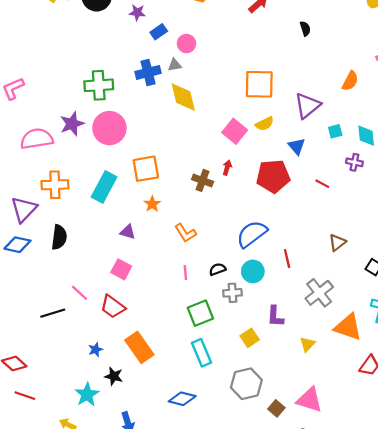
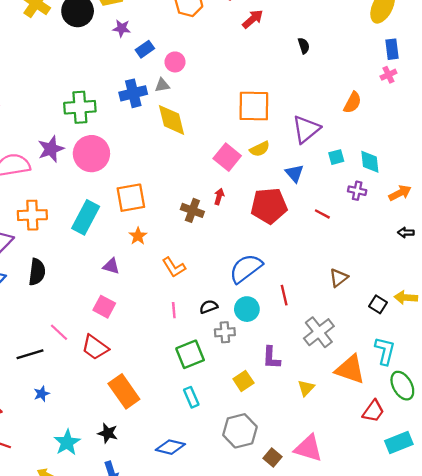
blue star: (96, 350) -> (42, 394), moved
cyan rectangle: (201, 353) -> (191, 397), size x0.7
black star: (114, 376) -> (108, 433), moved

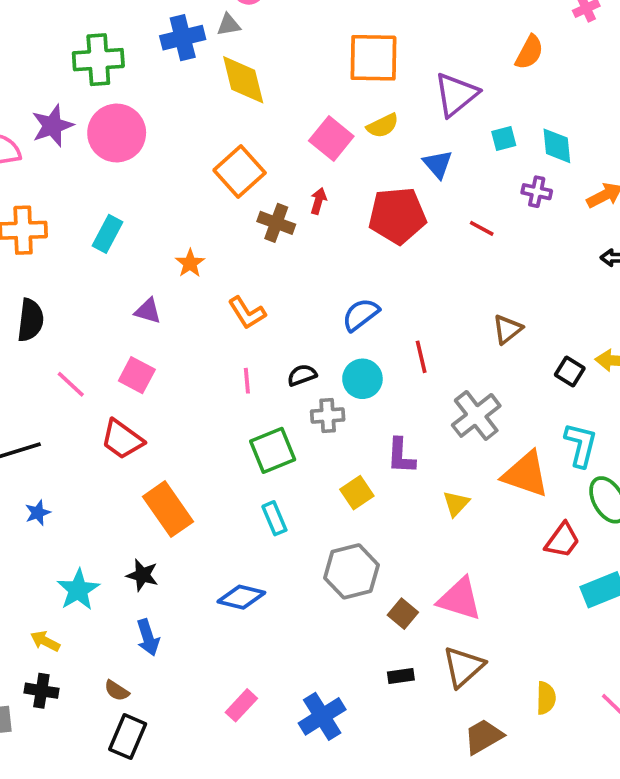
orange square: (131, 198) -> (240, 172), moved, turned -32
cyan rectangle: (86, 217) -> (107, 234), size x0.7
blue semicircle: (246, 268) -> (361, 315), size x0.7
pink line: (59, 332) -> (71, 384), moved

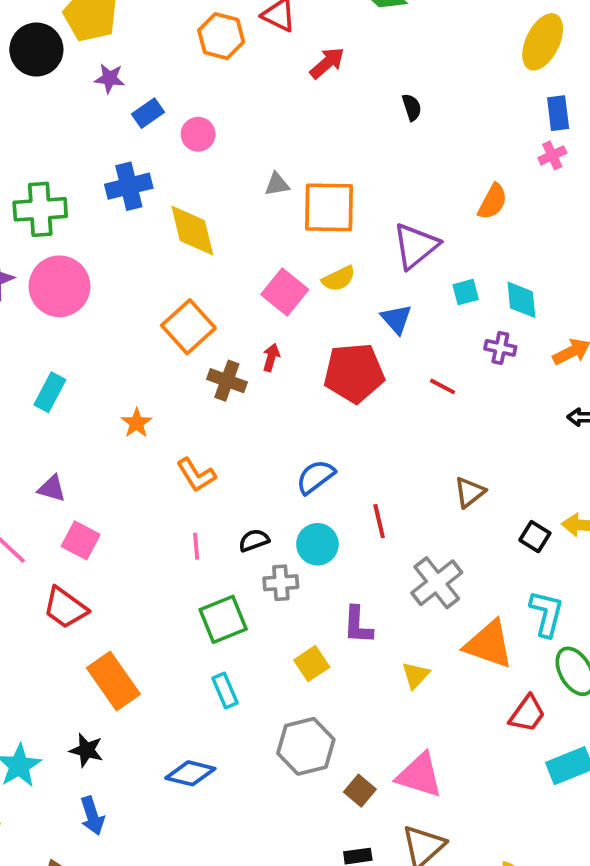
gray triangle: (229, 25) -> (277, 184), moved
purple triangle: (148, 311) -> (52, 488), moved

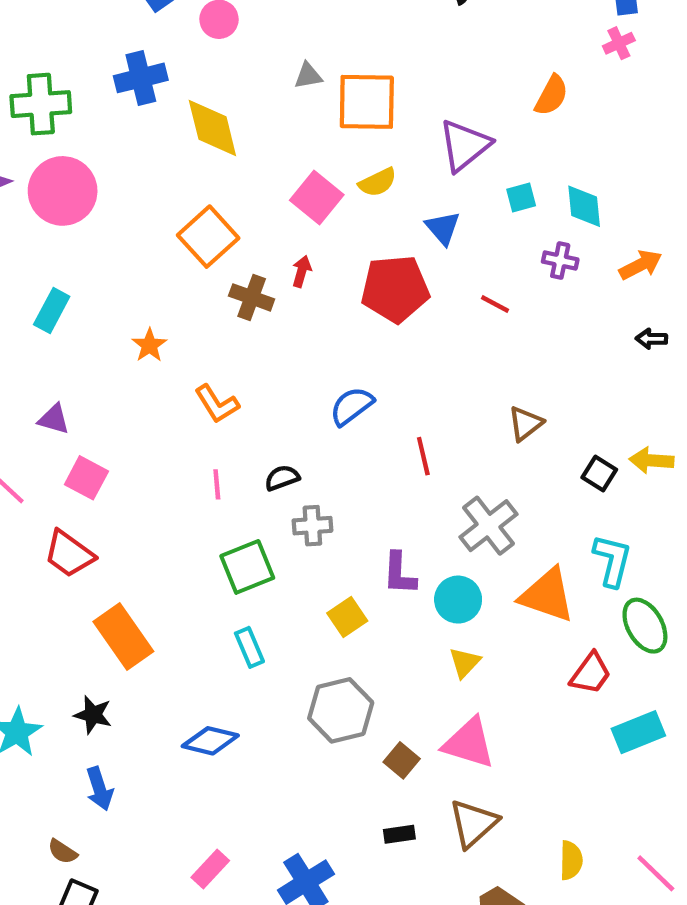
cyan circle: (317, 544) -> (458, 600), moved
yellow triangle: (416, 675) -> (465, 663), moved

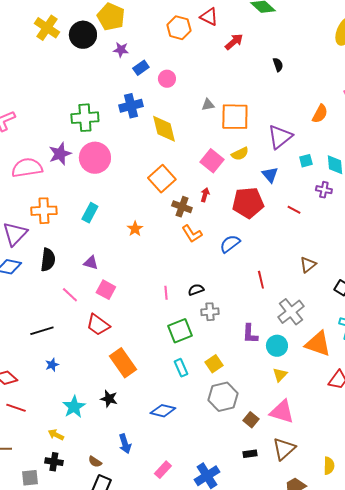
orange L-shape: (217, 404) -> (192, 234), moved
blue semicircle: (352, 406) -> (230, 244), moved
yellow square: (347, 617) -> (214, 364), moved
blue arrow: (99, 789) -> (125, 444), moved

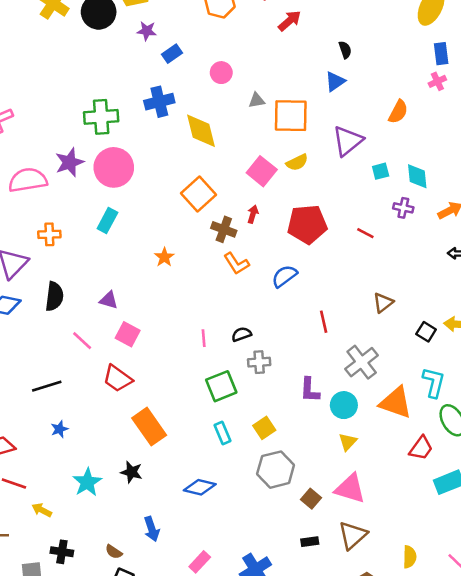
pink circle: (167, 79) -> (221, 73), moved
blue triangle: (270, 175) -> (335, 81), moved, turned 36
orange cross: (44, 211) -> (49, 234), size x0.7
cyan rectangle: (90, 213) -> (107, 221), moved
yellow arrow: (56, 435) -> (42, 510), moved

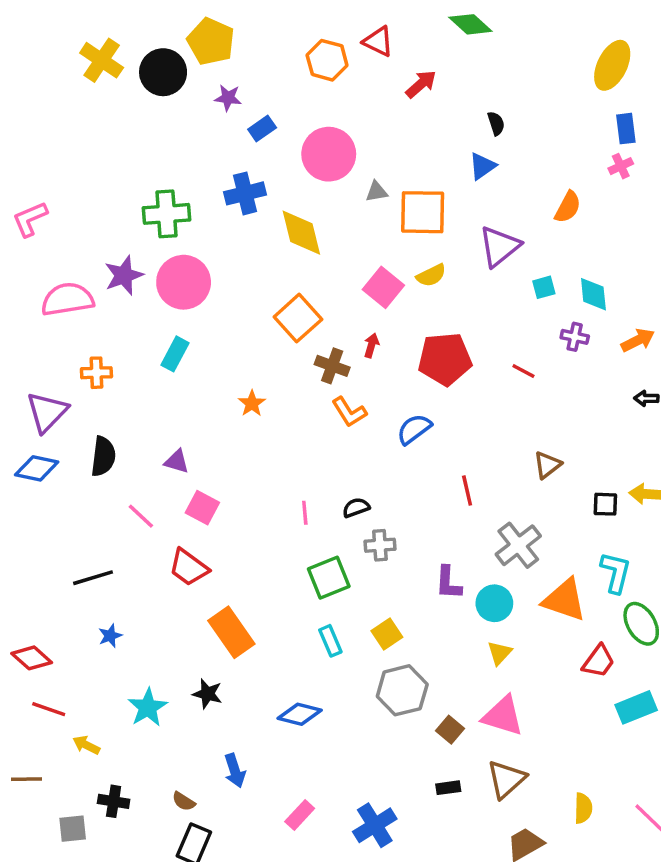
pink circle: (221, 73) -> (329, 154), size x1.8
black square: (426, 332) -> (605, 504), turned -30

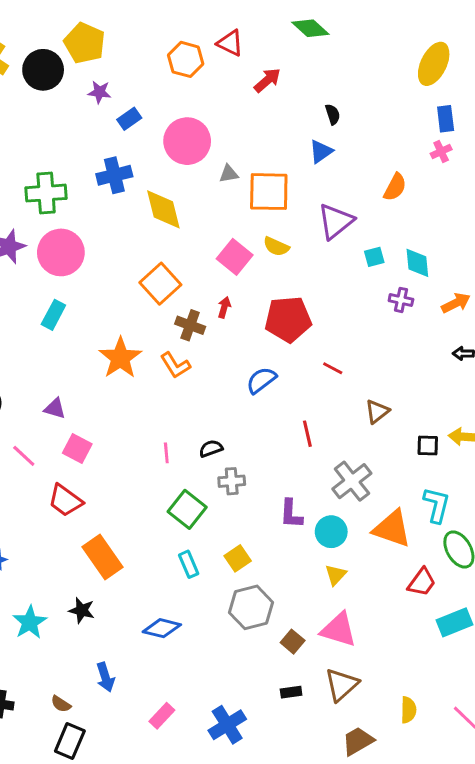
yellow semicircle: (431, 275) -> (276, 247), turned 50
red line: (523, 371) -> (333, 368), moved
orange star: (252, 403) -> (120, 358), size x1.8
orange L-shape: (349, 412) -> (175, 365), moved
green square: (329, 578) -> (187, 509), turned -30

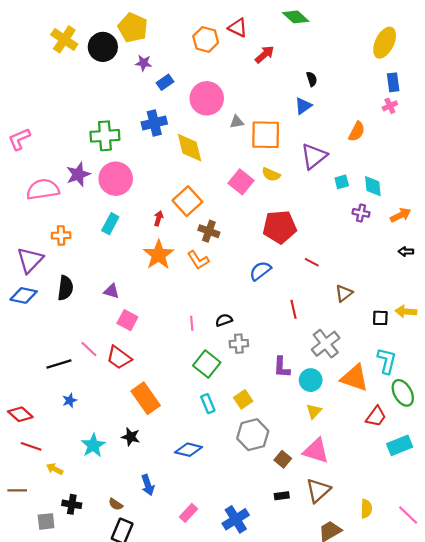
red arrow: (224, 307) -> (159, 218), moved
pink line: (24, 456) -> (89, 349), moved

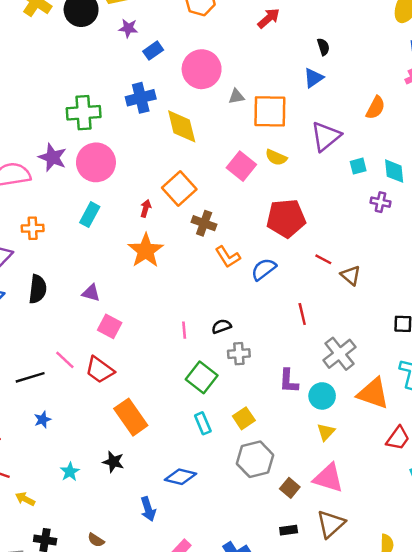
purple star: (78, 174) -> (52, 157), turned -30
orange L-shape: (198, 260) -> (228, 257), moved
brown triangle: (344, 293) -> (351, 275), moved, turned -42
cyan star: (93, 445) -> (70, 472), size x0.7
blue arrow: (148, 485) -> (148, 509), moved

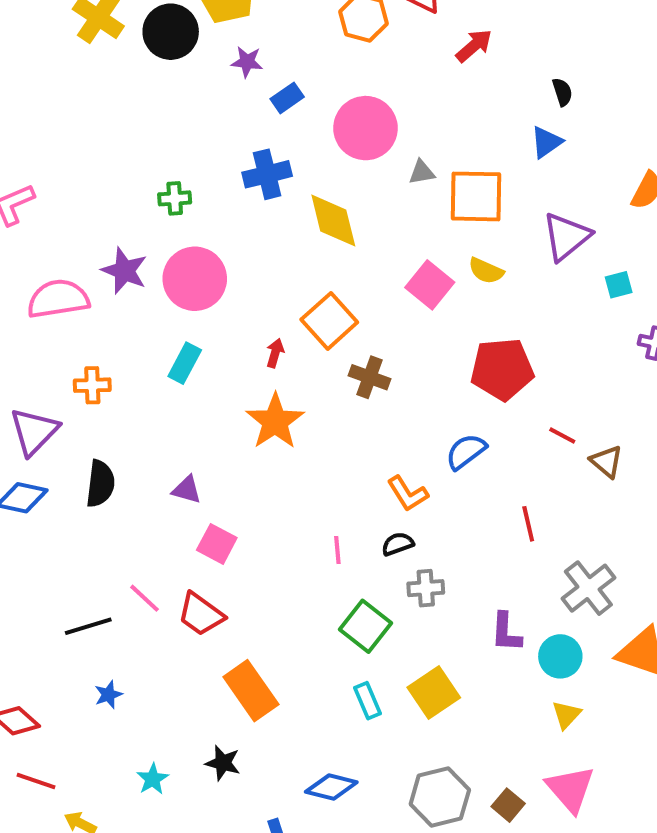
green cross: (84, 113) -> (175, 198), size x0.6
orange L-shape: (228, 257) -> (408, 494), moved
yellow square: (244, 418) -> (434, 693), size x1.4
gray hexagon: (255, 459) -> (440, 797), moved
pink triangle: (328, 478) -> (570, 789), turned 32

